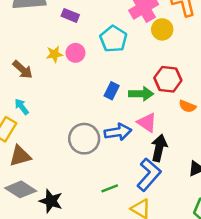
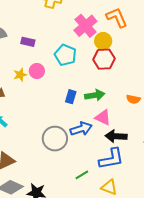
red hexagon: (168, 79) -> (104, 59), moved
black arrow: (159, 148) -> (116, 136), turned -90
blue L-shape: (149, 175) -> (111, 159), turned 48

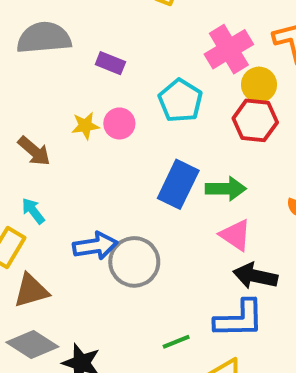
blue rectangle: (71, 97) -> (178, 184), size x1.6
blue arrow: (81, 129) -> (95, 246), moved

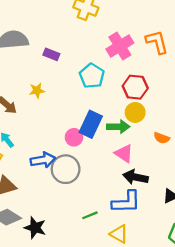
yellow circle: (259, 85) -> (135, 112), moved
pink circle: (119, 123) -> (74, 137), moved

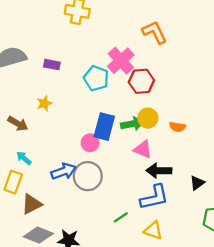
pink cross: (120, 46) -> (121, 61), moved
yellow circle: (135, 112) -> (148, 118), moved

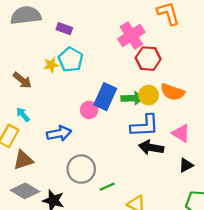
cyan pentagon: (96, 78) -> (71, 60), moved
orange semicircle: (177, 127) -> (173, 92), moved, size x1.5
pink triangle: (143, 149) -> (181, 133), moved
gray circle: (88, 176) -> (81, 169), moved
blue L-shape: (154, 197) -> (145, 126), moved

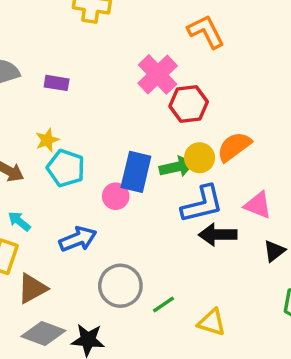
cyan pentagon: (71, 60) -> (66, 168), moved
orange semicircle: (173, 92) -> (234, 147), turned 135

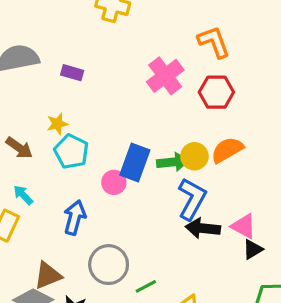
red hexagon: (189, 104) -> (216, 92), moved
blue L-shape: (202, 204) -> (192, 199), turned -54
pink triangle: (258, 205) -> (244, 226), moved
blue arrow: (78, 239) -> (75, 217), turned -60
brown triangle: (32, 288) -> (48, 276), moved

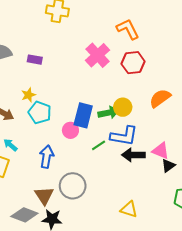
orange semicircle: (227, 150) -> (160, 98), moved
blue L-shape: (192, 199) -> (124, 136), turned 76
brown triangle: (48, 276) -> (44, 196), moved, turned -36
green line: (146, 286) -> (99, 145), moved

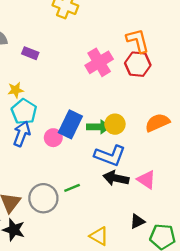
red hexagon: (133, 63) -> (138, 64), moved
green line: (99, 145) -> (72, 188), moved
blue arrow: (47, 157) -> (22, 134), moved
black triangle: (168, 166) -> (137, 221), moved

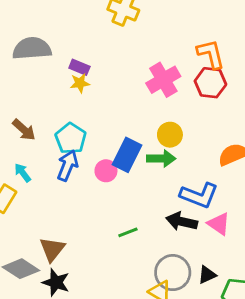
yellow star: (16, 90) -> (80, 83), moved
yellow circle: (115, 124) -> (170, 135), moved
blue L-shape: (110, 156) -> (199, 195), moved
gray circle: (43, 198) -> (173, 273), moved

